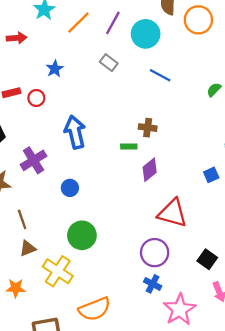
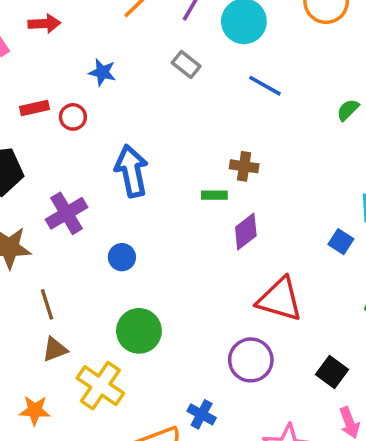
blue star: (55, 69) -> (102, 72), turned -30
blue square: (211, 175) -> (341, 242), turned -35
blue cross: (153, 284) -> (202, 414), moved

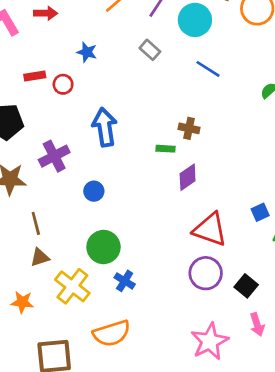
blue square: (341, 242) -> (260, 212), moved, turned 30
purple circle: (251, 360) -> (206, 273), moved
blue cross: (202, 414) -> (125, 281), moved

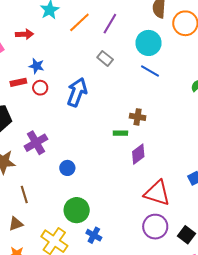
cyan circle: (195, 20) -> (149, 43), moved
blue star: (87, 52) -> (36, 66), moved
blue arrow: (105, 127) -> (77, 92), moved, turned 32
brown triangle: (40, 257) -> (16, 224), moved

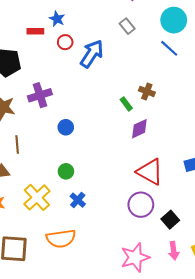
red circle: (40, 88) -> (65, 42), moved
green rectangle: (120, 133) -> (126, 104), turned 40
green circle: (77, 210) -> (66, 171), size x0.6

